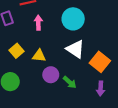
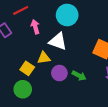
white triangle: (75, 49) -> (58, 41), moved
yellow square: (17, 51) -> (27, 68), moved

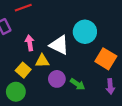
cyan circle: (67, 15) -> (85, 32), moved
pink arrow: (35, 27) -> (30, 43), moved

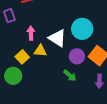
purple circle: (57, 79) -> (77, 56), moved

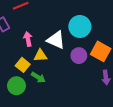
green arrow: (70, 76) -> (38, 77), moved

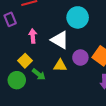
cyan circle: (80, 26) -> (78, 17), moved
yellow triangle: (40, 56) -> (60, 65), moved

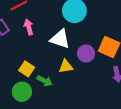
pink arrow: (33, 36) -> (29, 27), moved

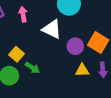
yellow triangle: (66, 67) -> (82, 70), moved

